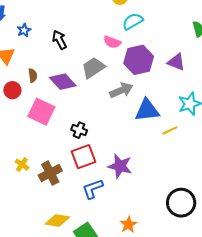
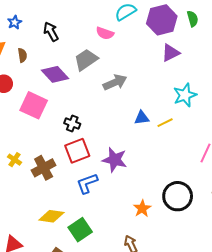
purple hexagon: (139, 60) -> (162, 20), moved
purple triangle: (176, 62) -> (171, 53), turned -48
brown semicircle: (33, 75) -> (22, 55), moved
blue triangle: (147, 110) -> (142, 118), moved, size x0.6
orange star: (128, 225) -> (142, 208), moved

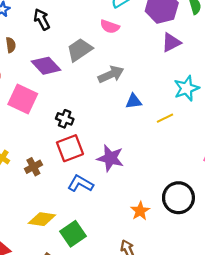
pink semicircle: (105, 33) -> (110, 27), moved
blue triangle: (142, 118) -> (134, 101), moved
brown cross: (44, 168) -> (33, 167), size x0.7
blue L-shape: (87, 183) -> (80, 184), turned 50

